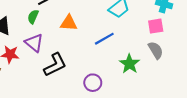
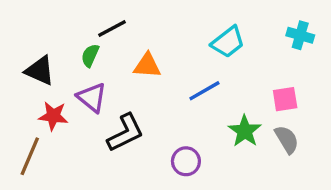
pink square: (156, 26) -> (285, 99), moved
gray semicircle: (156, 50) -> (287, 139), moved

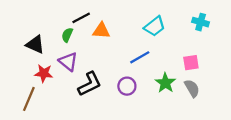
orange triangle: (147, 66) -> (101, 31), moved
purple circle: (186, 161) -> (127, 86), moved

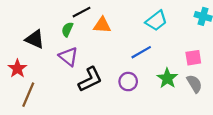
red star: (44, 73) -> (17, 69), moved, turned 30

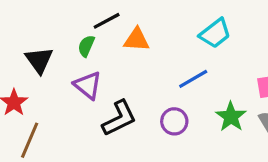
black triangle: (35, 39) -> (39, 60), turned 30

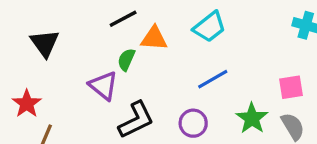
cyan trapezoid: (215, 33) -> (210, 27), moved
green semicircle: (86, 46) -> (126, 60), moved
black triangle: (39, 60) -> (45, 43), moved

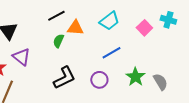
purple triangle: (103, 86) -> (21, 57), moved
pink square: (291, 87) -> (144, 28), moved, turned -35

